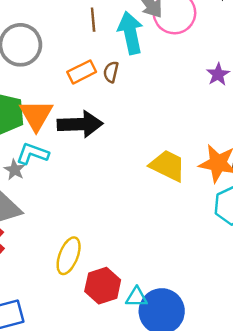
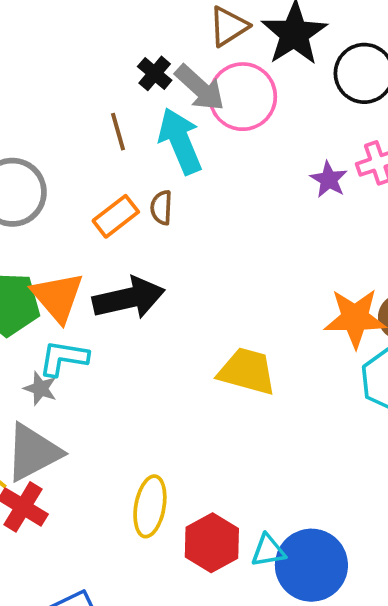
yellow trapezoid: (168, 166) -> (247, 371), moved

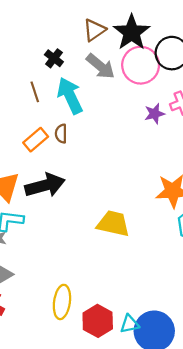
gray arrow: (200, 88) -> (100, 66), moved
pink circle: (243, 97) -> (141, 65), moved
purple star: (329, 179) -> (155, 114), turned 30

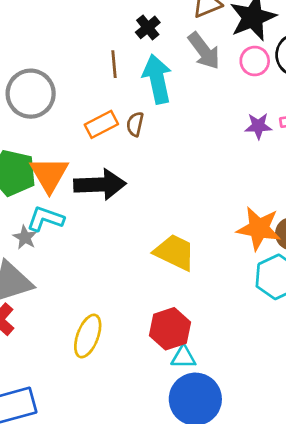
pink circle: (141, 65) -> (255, 61), size x0.6
red hexagon: (98, 321) -> (170, 329), moved
cyan triangle: (130, 324) -> (183, 357), moved

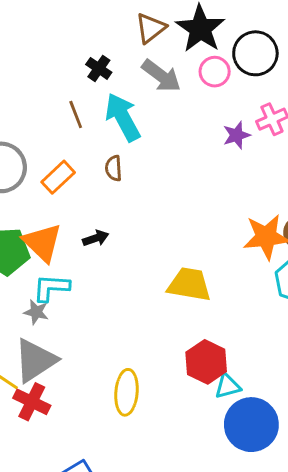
orange rectangle: (101, 124) -> (58, 177), moved
black arrow: (100, 185) -> (96, 238), size x0.5

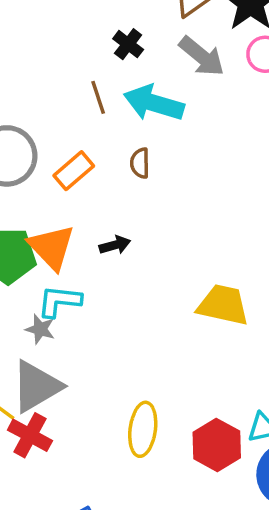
cyan arrow: (123, 117) -> (154, 103), turned -48
red hexagon: (206, 362) -> (217, 445), moved

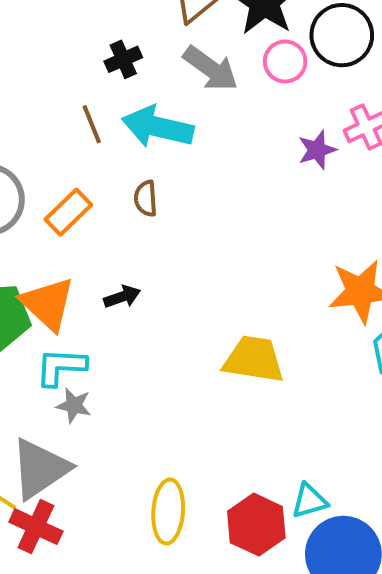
black cross: (128, 44) -> (123, 59), turned 32
gray star: (40, 329) -> (74, 405), moved

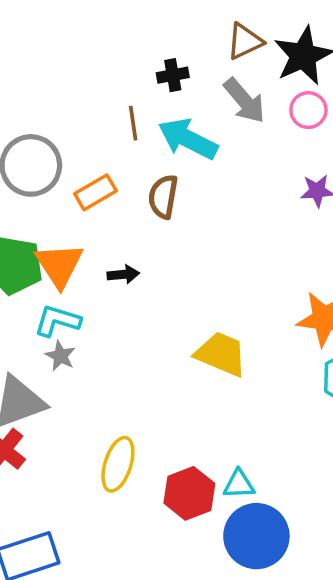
brown semicircle: (146, 199) -> (163, 197), size x1.4

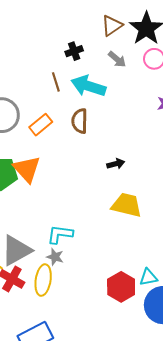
gray arrow: (244, 101) -> (117, 59), size x0.7
black arrow: (123, 274) -> (116, 164), moved
cyan L-shape: (57, 321) -> (60, 234), moved
gray star: (60, 356) -> (55, 257), moved
yellow ellipse: (118, 464) -> (43, 280), moved

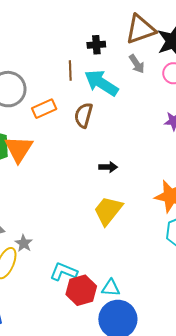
brown triangle: (112, 26) -> (140, 29), size x1.4
yellow trapezoid: (127, 205) -> (108, 211), turned -80
cyan L-shape: (60, 234) -> (64, 272), moved

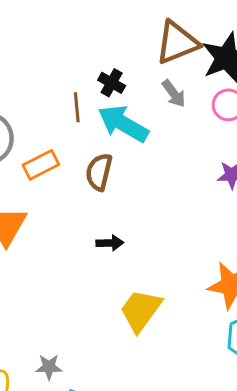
black cross: (96, 45) -> (112, 83), moved, turned 36
black arrow: (108, 167) -> (110, 243), moved
gray star: (24, 243) -> (49, 367), moved, turned -30

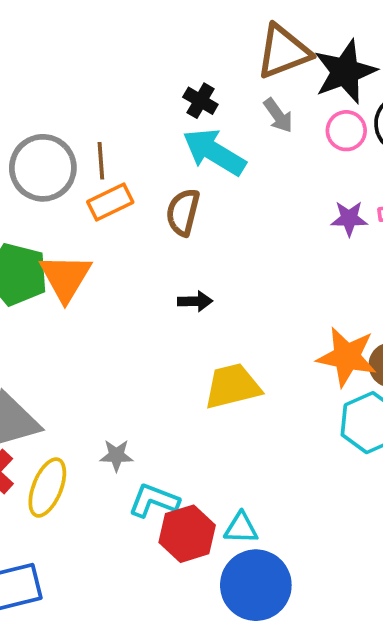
brown line: (77, 107) -> (101, 161), moved
yellow trapezoid: (141, 310) -> (232, 386), turned 39

